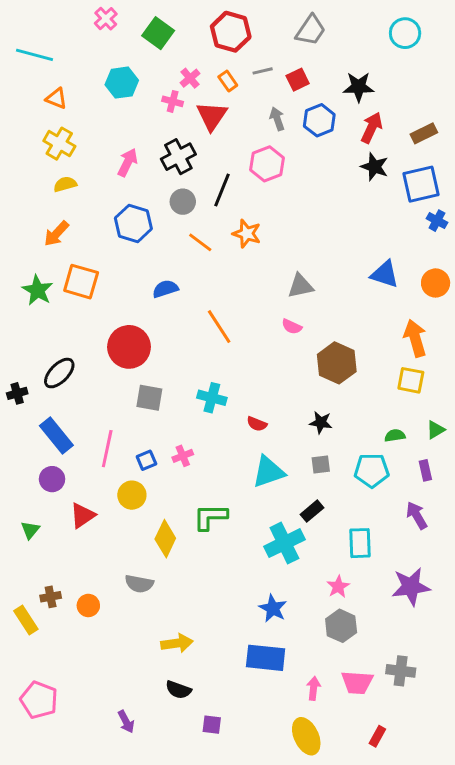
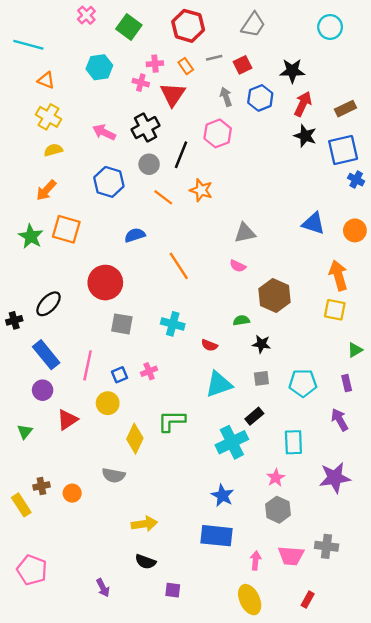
pink cross: (190, 78) -> (155, 64), turned 35
pink arrow: (128, 162) -> (104, 132), turned -90
green semicircle: (395, 436) -> (241, 320), moved

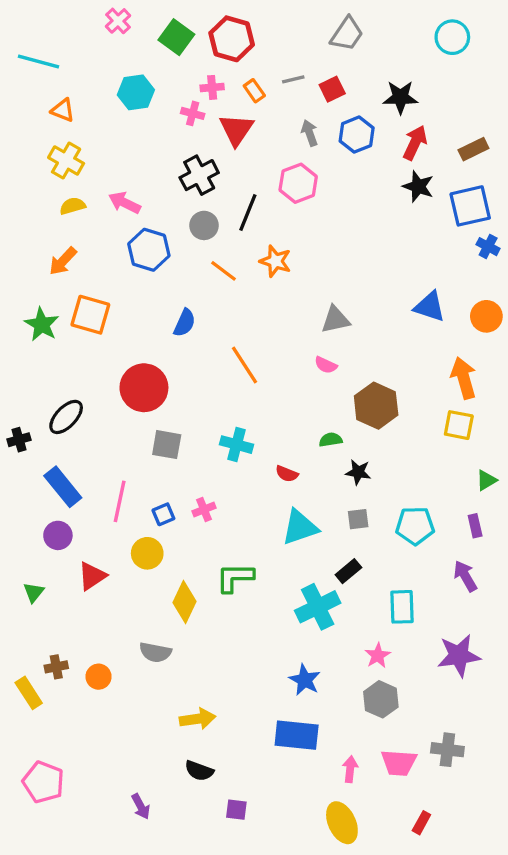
red hexagon: (188, 26) -> (232, 39), moved
pink arrow: (104, 132) -> (124, 203), moved
blue semicircle: (135, 235) -> (185, 323), turned 132

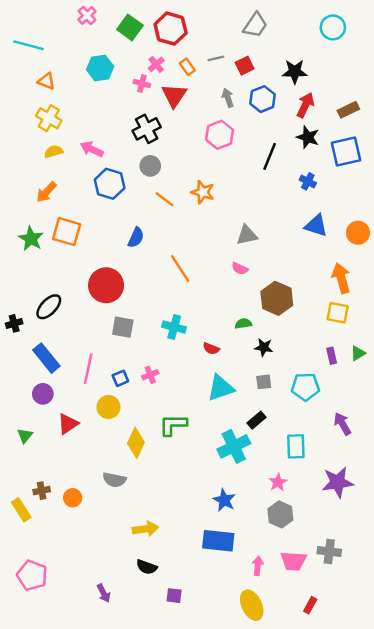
pink cross: (212, 87) -> (156, 64), turned -35
black line: (248, 212) -> (270, 156), moved
blue cross: (488, 247) -> (308, 181), moved
purple rectangle: (475, 526) -> (332, 356), moved

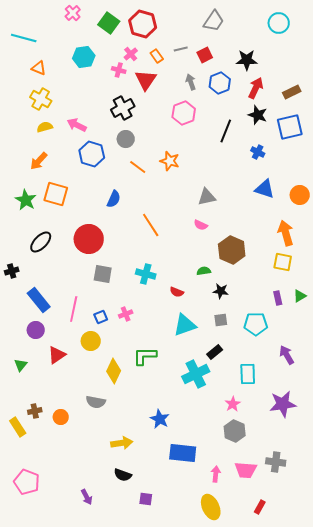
black ellipse: (49, 307) -> (41, 242), moved
blue star: (224, 500) -> (160, 419), moved

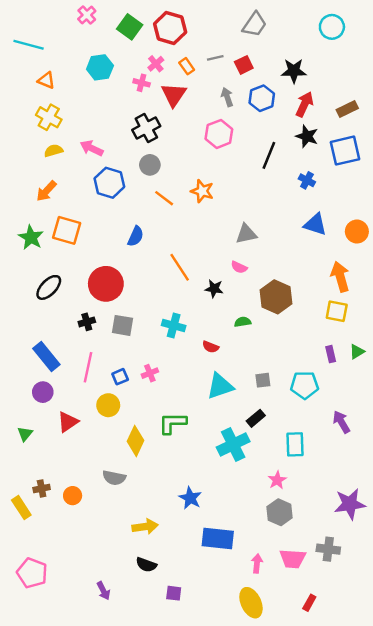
black cross: (12, 271) -> (87, 322), moved
black star: (221, 291) -> (214, 289), moved
purple star: (283, 404) -> (350, 504), moved

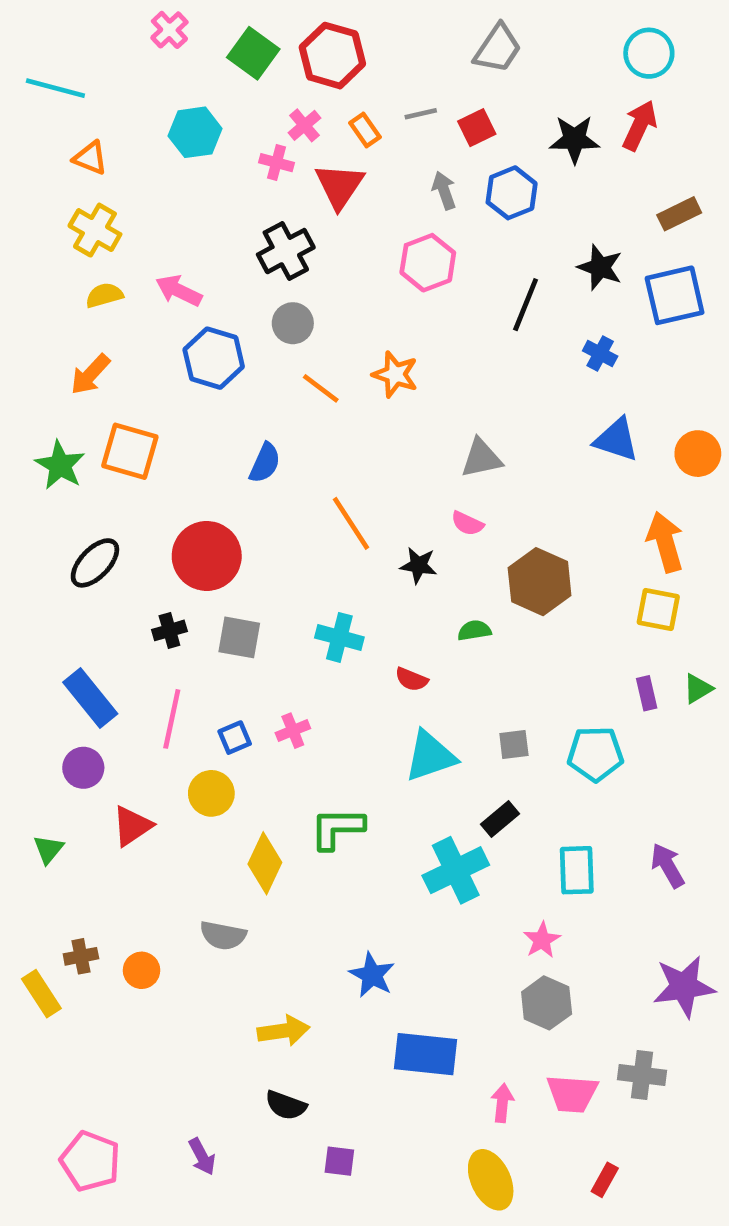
red arrow: (305, 104) -> (640, 125), moved
purple arrow: (341, 422) -> (668, 866), moved
pink pentagon: (32, 573) -> (90, 1161), moved

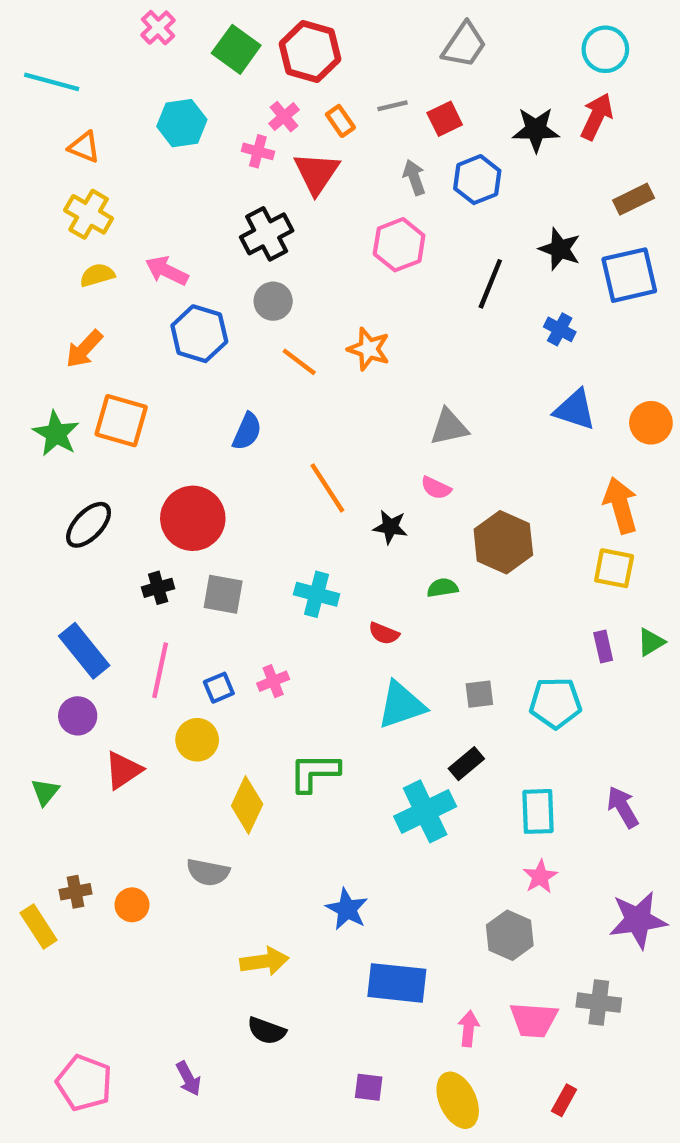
pink star: (542, 940) -> (540, 877), moved
purple square: (339, 1161) -> (369, 1087), moved

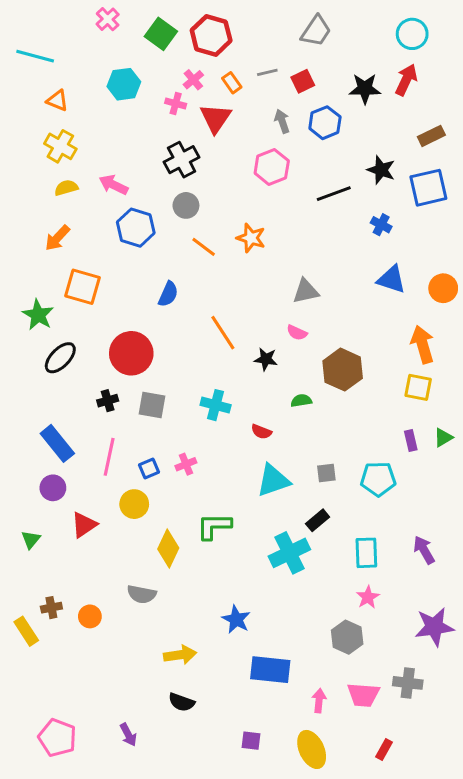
black line: (490, 284) -> (334, 194), turned 48
green star: (56, 434) -> (38, 315), moved

